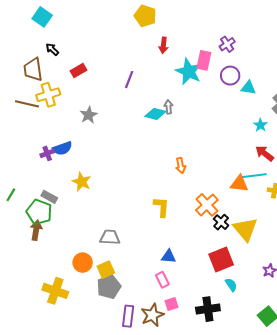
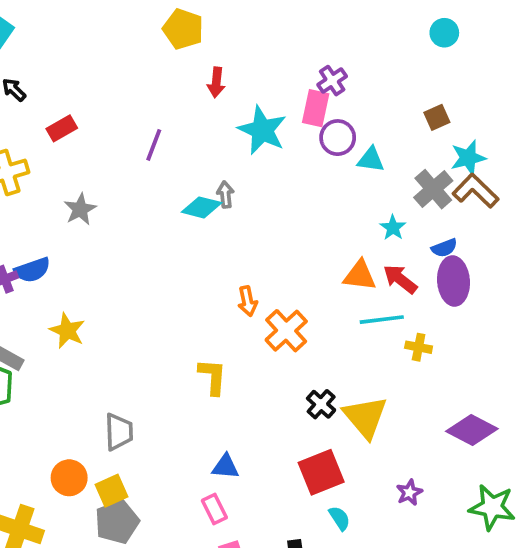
pink rectangle: (204, 60) -> (316, 108), moved
orange triangle: (239, 184) -> (360, 275), moved
orange cross: (207, 205) -> (286, 331), moved
gray trapezoid: (110, 237) -> (119, 432), turned 85

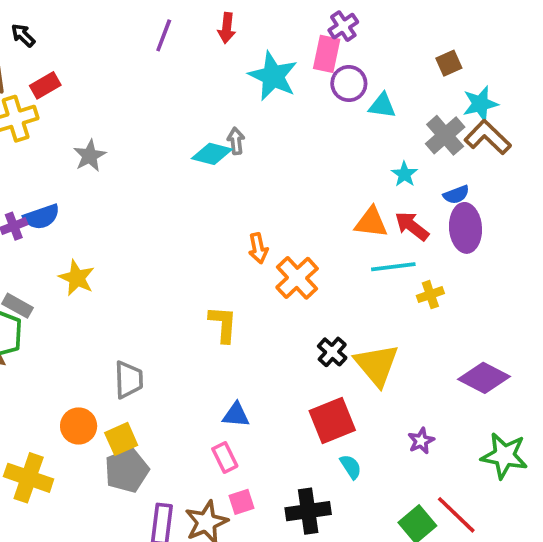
red rectangle: (62, 128) -> (45, 85), moved
purple line: (154, 145) -> (164, 35), moved
yellow cross: (419, 347) -> (430, 295), turned -30

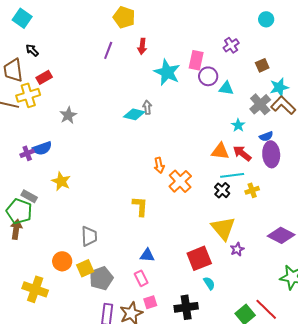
purple cross: (343, 26) -> (231, 45), moved
black cross: (332, 352) -> (222, 190), moved
purple star: (421, 441) -> (237, 249), moved
gray pentagon: (127, 470) -> (101, 278), moved

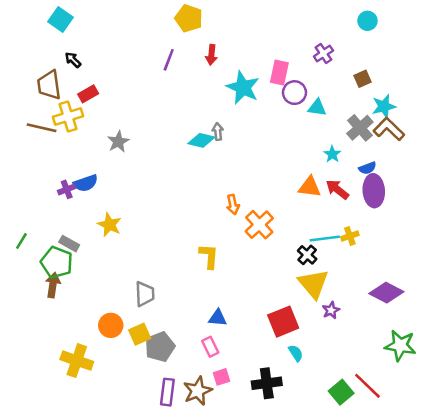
cyan line: (232, 175) -> (325, 239), moved
black cross: (222, 190) -> (307, 255), moved

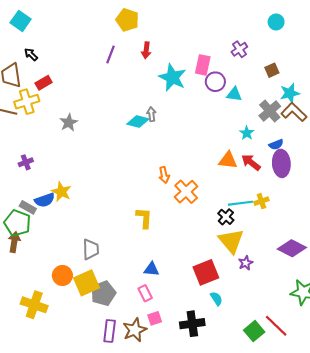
blue semicircle: (86, 183) -> (45, 200), moved
yellow square: (140, 334) -> (87, 283), size x1.4

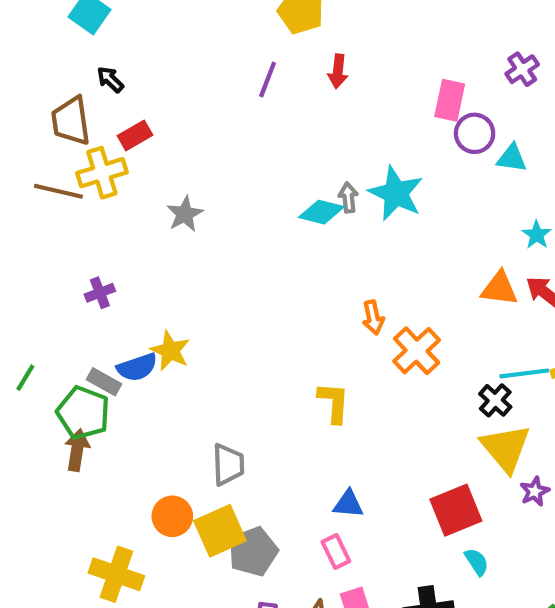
cyan star: (172, 78) -> (396, 193), moved

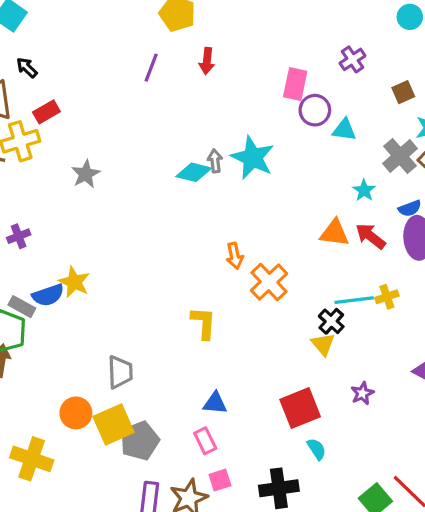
yellow triangle: (506, 448) -> (323, 344), moved, size x0.6

